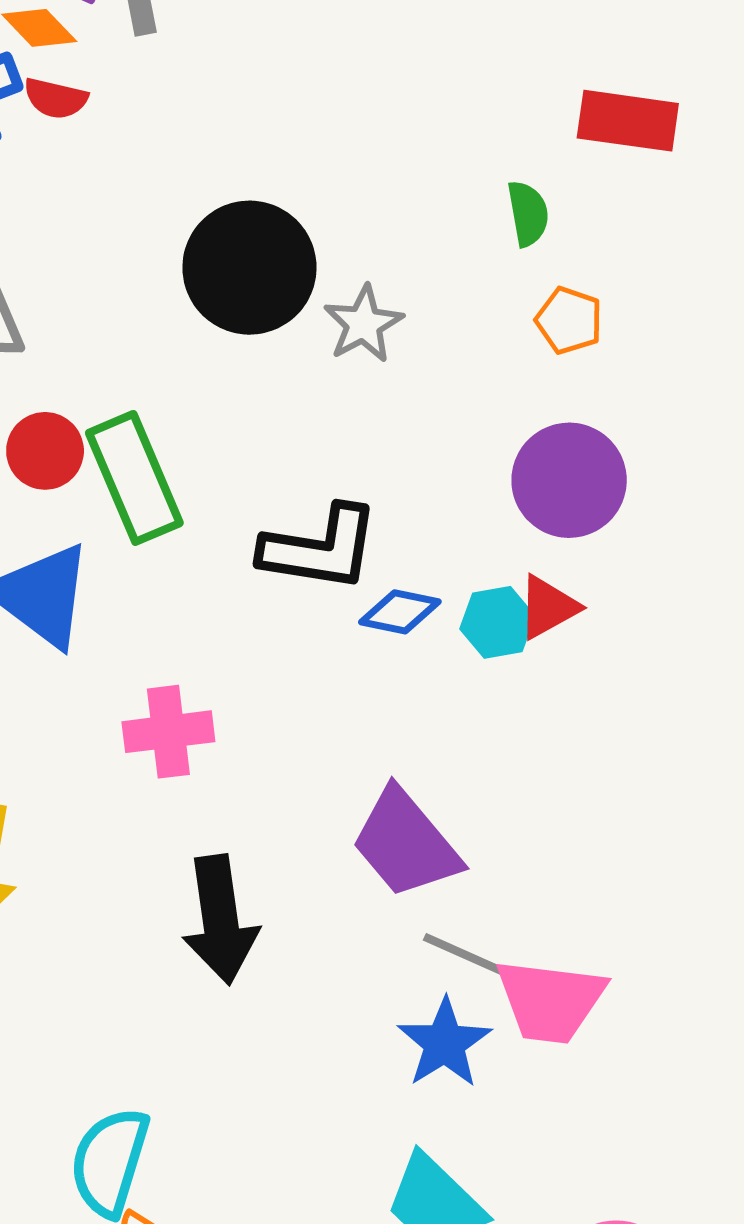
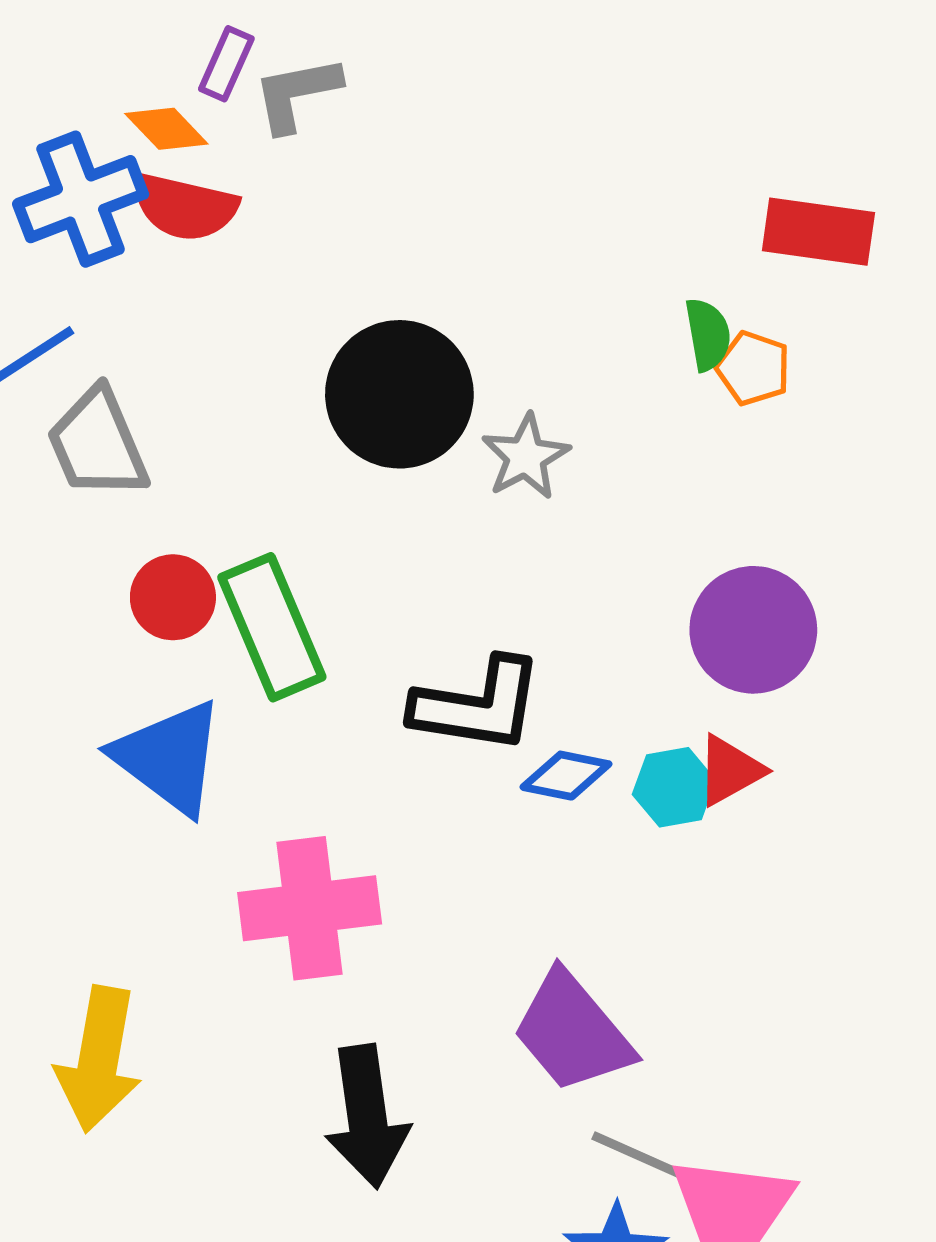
red semicircle: (56, 98) -> (185, 207), size x1.5
orange pentagon: (569, 320) -> (753, 368), moved
pink cross: (168, 732) -> (310, 908), size x1.4

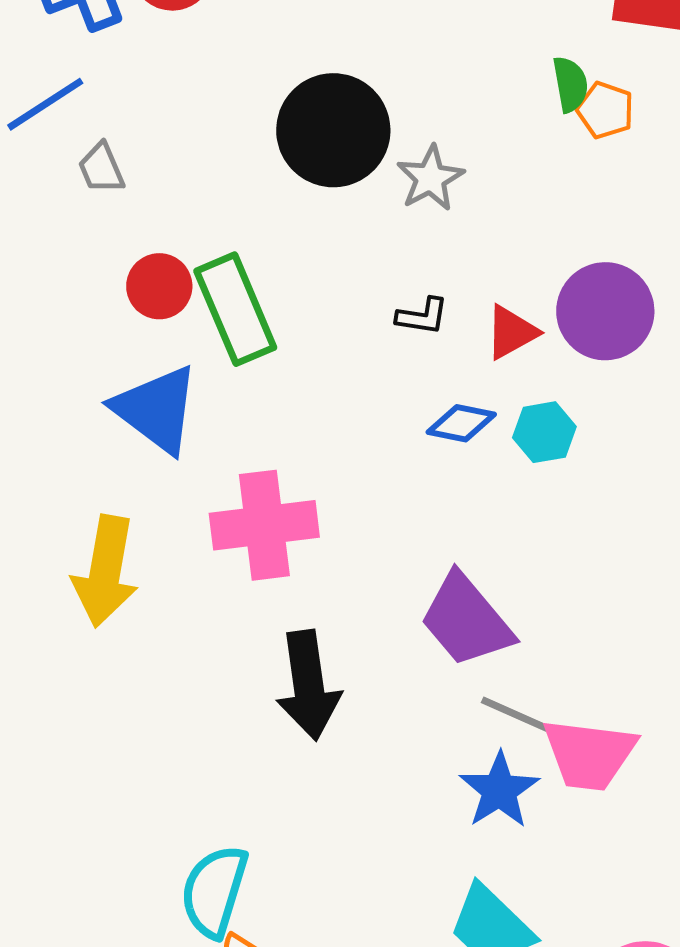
gray trapezoid: (97, 444) -> (101, 168), size x0.6
black L-shape: (477, 705) -> (422, 316), moved, size x0.5
red triangle: (730, 770) -> (511, 332), moved
yellow arrow: (99, 1059) -> (105, 571), moved

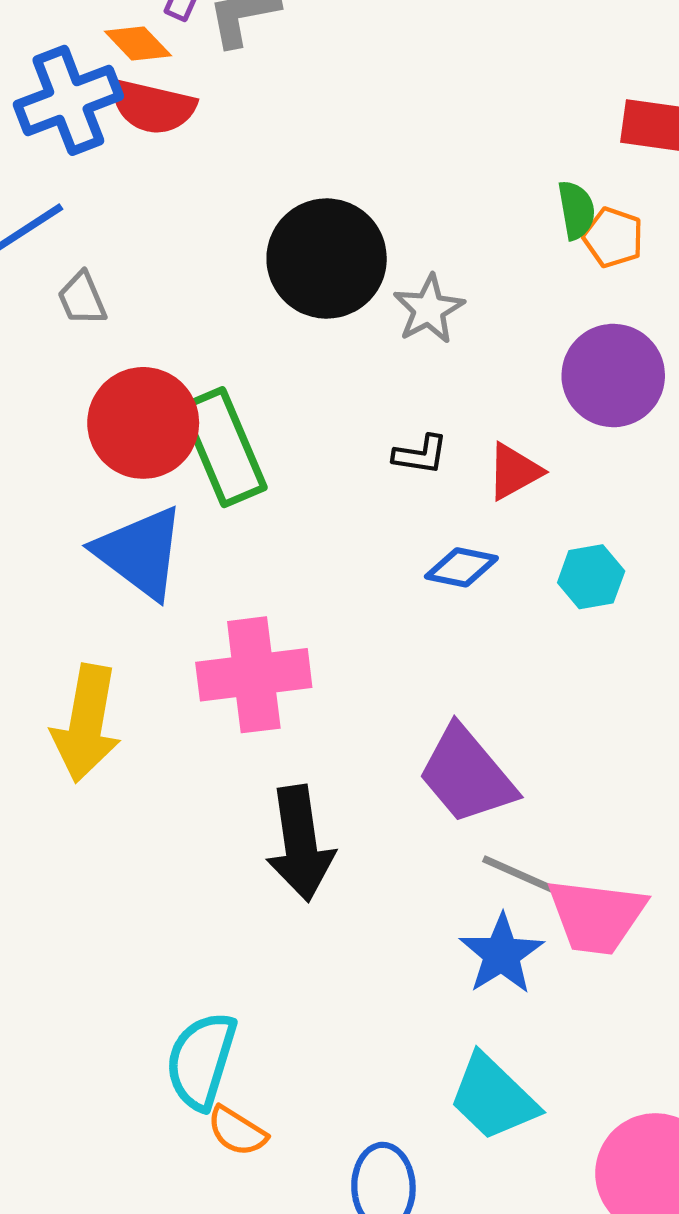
red circle: (159, 286) -> (143, 423), size x1.6
purple circle: (605, 311) -> (613, 376), moved
cyan hexagon: (544, 432) -> (591, 577), moved

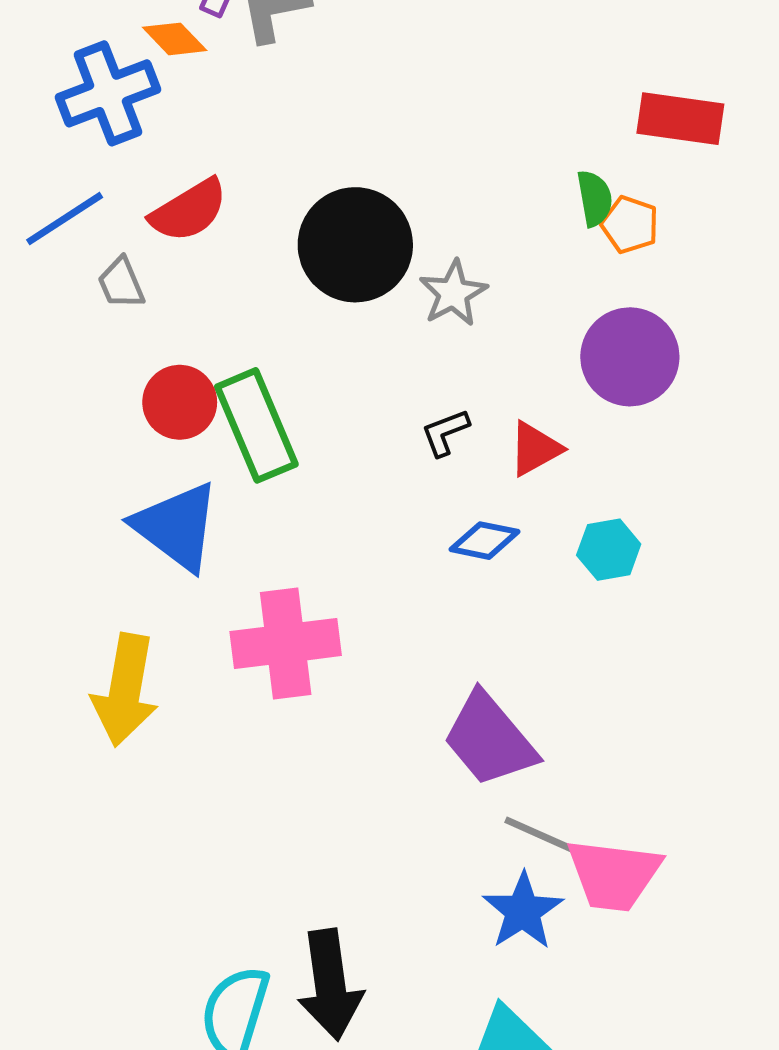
red semicircle: (153, 107) -> (189, 210), moved, turned -44
red circle: (143, 423) -> (180, 402), size x0.7
black L-shape: (420, 455) -> (445, 433), turned 150
black arrow: (300, 843) -> (330, 985), moved

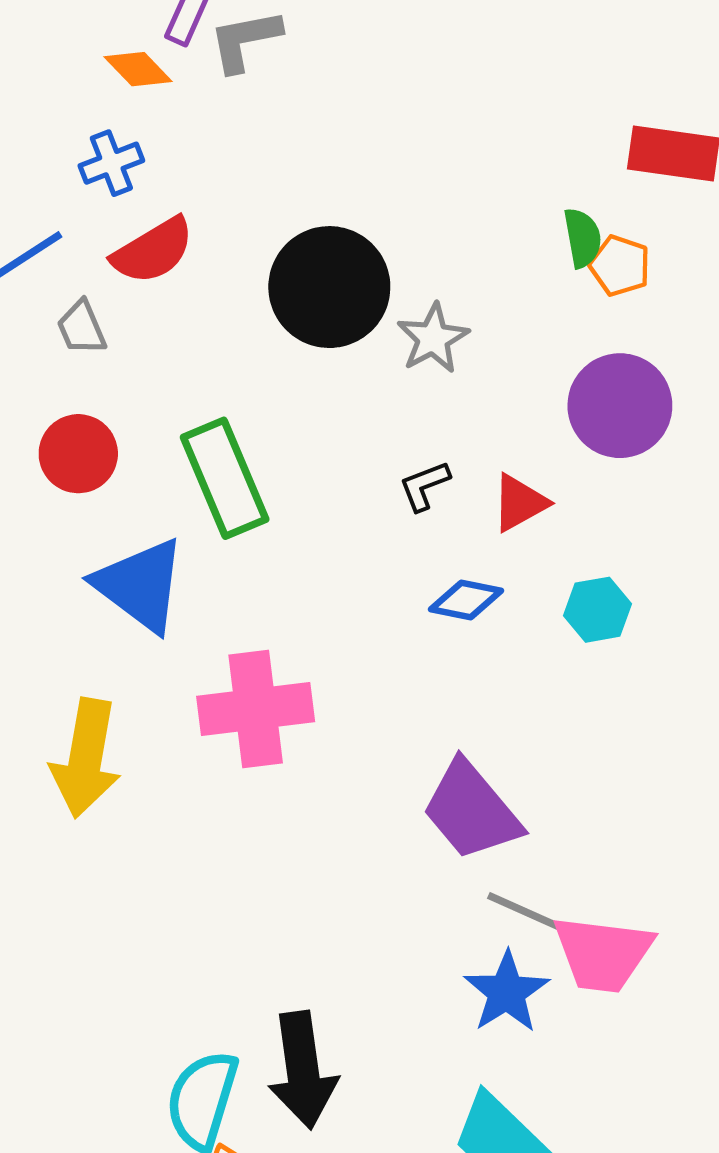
blue cross: (108, 93) -> (111, 163), moved, size x0.6
red circle: (180, 402) -> (78, 454), moved

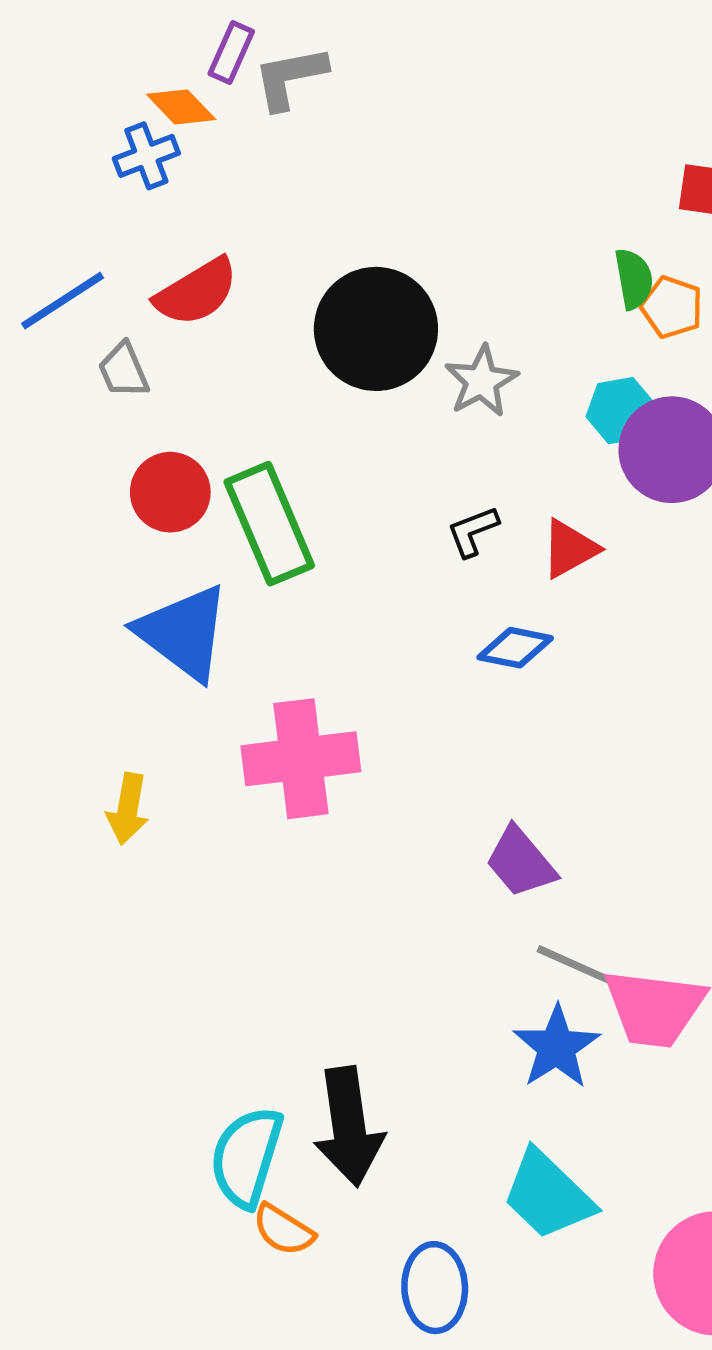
blue cross: (111, 163) -> (146, 156), moved
red circle: (78, 454) -> (170, 492), moved
cyan hexagon: (597, 610) -> (621, 411), moved
yellow arrow: (86, 758) -> (128, 809), size x0.6
purple trapezoid: (471, 811) -> (521, 862), size x0.7

